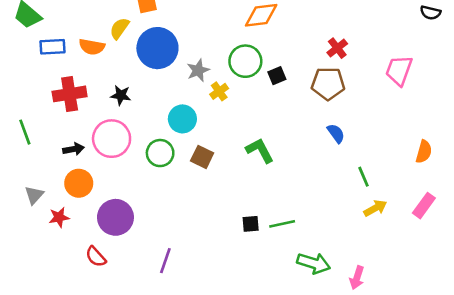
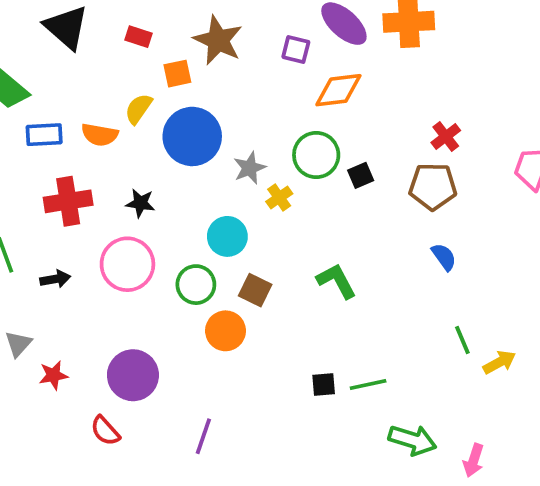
black arrow: (73, 149) -> (55, 279), moved
green line: (363, 177) -> (462, 340), moved
orange circle: (79, 183) -> (226, 331), moved

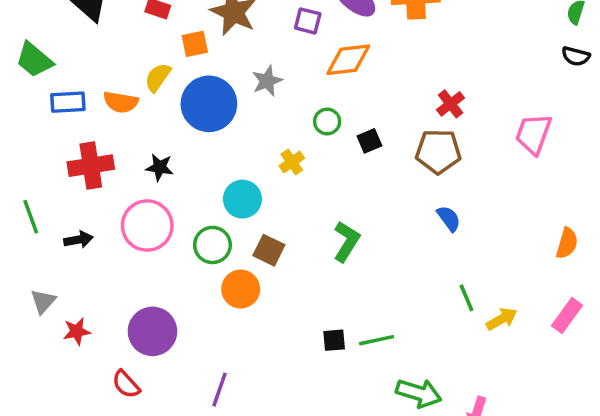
green circle: (316, 155) -> (327, 121), size x0.6
gray star: (250, 168) -> (267, 81), moved
green L-shape: (337, 281) -> (346, 241), turned 60

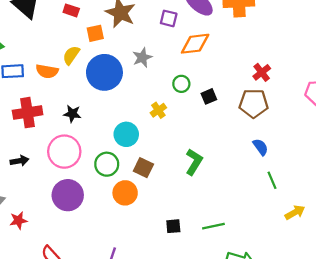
green line: (466, 298) -> (272, 180), moved
purple circle: (152, 331) -> (68, 195), moved
black square: (334, 340) -> (173, 226), moved

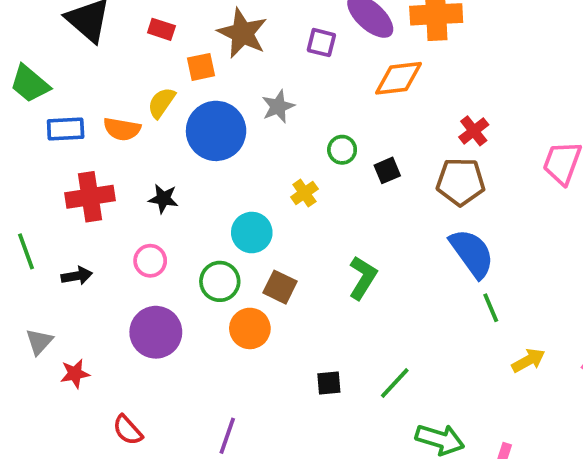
orange diamond: (195, 44) -> (399, 78), moved
blue semicircle: (261, 147) -> (472, 253), size x1.8
pink circle: (64, 152) -> (150, 261), size x0.6
green line: (213, 226) -> (395, 383), turned -35

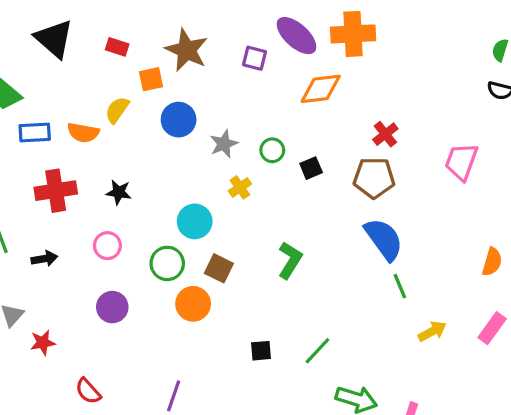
gray star: (278, 106) -> (224, 144), moved
blue circle: (216, 131) -> (179, 120), moved, size x0.7
purple circle: (156, 332) -> (112, 307), size x0.7

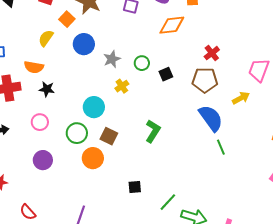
orange square: (151, 79) -> (67, 19), turned -35
orange semicircle: (83, 133) -> (34, 67), moved
yellow arrow: (432, 331) -> (241, 98), moved
green line: (318, 351) -> (168, 202), moved

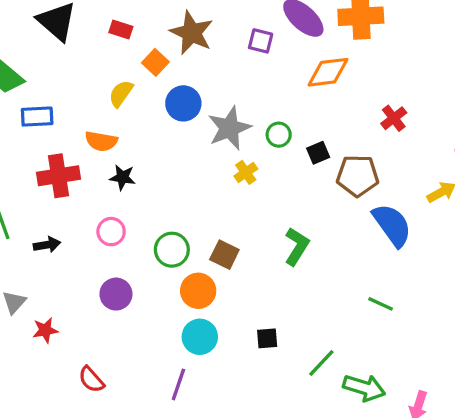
gray star: (112, 59) -> (229, 128), size x1.5
brown pentagon: (205, 80) -> (358, 176), moved
cyan circle: (94, 107) -> (200, 337), moved
green line: (221, 147) -> (381, 304), moved, turned -42

